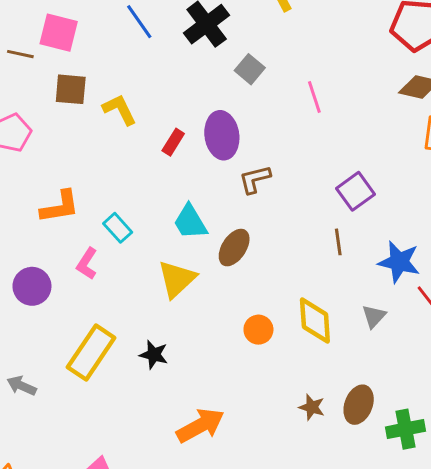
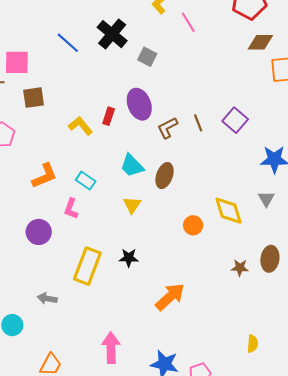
pink line: (314, 97) -> (188, 22), moved
yellow L-shape: (120, 109) -> (81, 126), moved
brown line: (338, 242) -> (198, 123), moved
yellow triangle: (177, 279) -> (132, 205), size x0.7

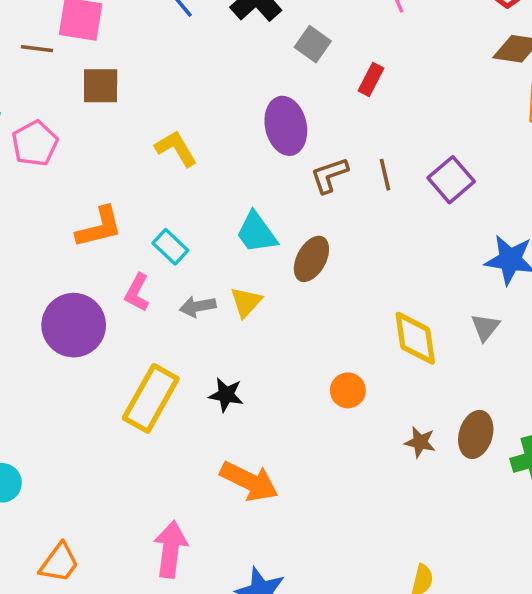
red rectangle: (109, 116) -> (371, 79), moved
orange circle: (193, 225) -> (348, 390), moved
purple circle: (39, 232) -> (74, 325), size x1.4
orange arrow: (170, 297) -> (249, 481), moved, turned 60
gray arrow: (47, 298) -> (198, 306), moved, turned -30

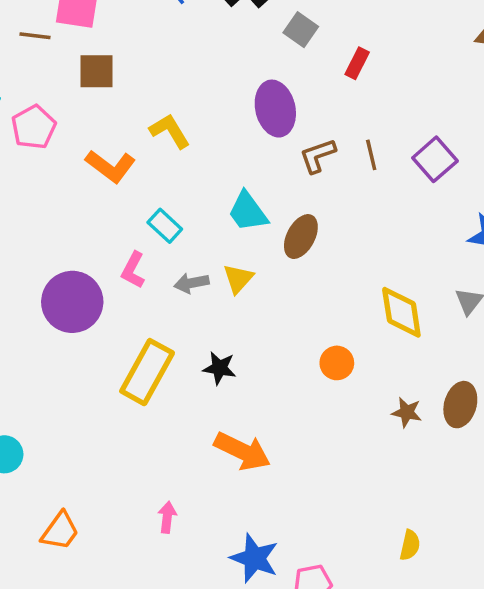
orange L-shape: (99, 227) -> (111, 166), moved, turned 51
pink arrow: (171, 549) -> (167, 517), size x0.6

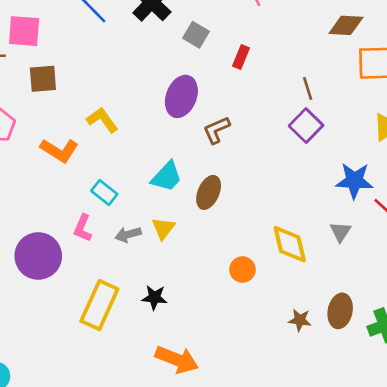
purple ellipse: (275, 109) -> (181, 96), turned 39
brown line: (371, 155) -> (308, 88), moved
cyan trapezoid: (248, 212) -> (167, 177), turned -96
orange circle: (337, 363) -> (242, 270), moved

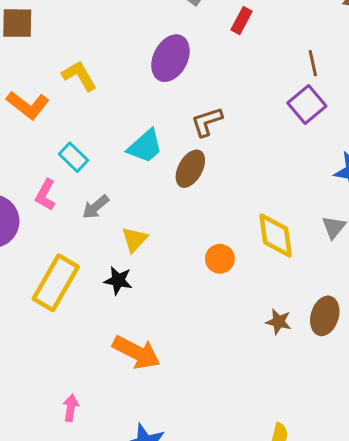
brown L-shape: (217, 130) -> (207, 122), moved
yellow triangle: (163, 228) -> (134, 239), moved
gray arrow: (128, 234) -> (96, 207), turned -30

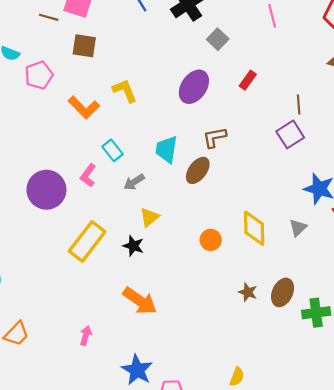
red rectangle: (242, 21) -> (248, 80), moved
cyan trapezoid: (145, 146) -> (167, 149), turned 132
gray arrow: (96, 207) -> (134, 182), moved

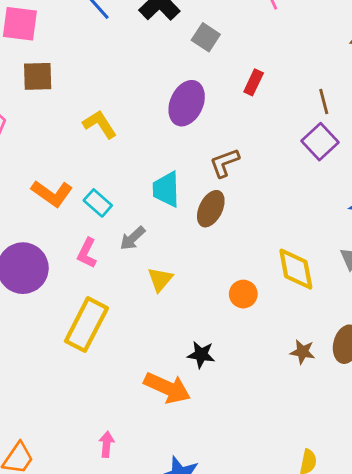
orange L-shape: (84, 107) -> (52, 193), moved
pink L-shape: (88, 175) -> (87, 253), moved
black star: (133, 246) -> (201, 355), moved

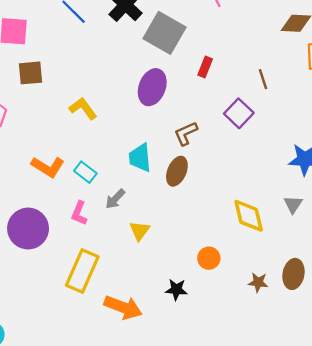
gray square: (206, 37) -> (164, 33), size x1.8
purple square: (320, 142) -> (239, 113), moved
orange circle: (243, 294) -> (209, 258), moved
orange arrow: (167, 388) -> (123, 307), moved

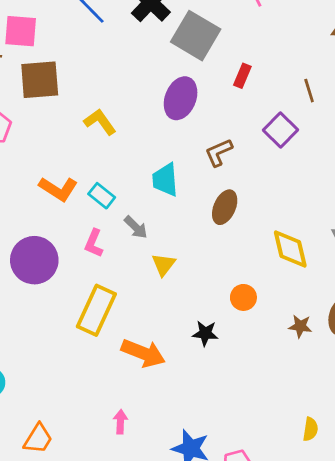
brown square: (31, 73) -> (40, 80), size x1.4
brown ellipse: (177, 171) -> (225, 207), moved
gray arrow: (115, 199) -> (136, 227), turned -90

